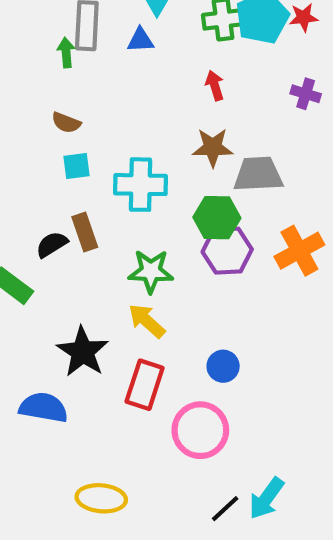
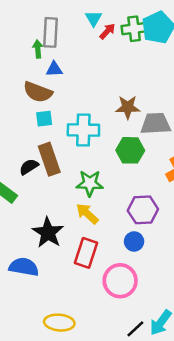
blue triangle: (140, 40) -> (54, 69), moved
red arrow: (215, 85) -> (107, 31), moved, turned 60
brown semicircle: (66, 123) -> (38, 92), size x1.6
brown rectangle: (85, 232) -> (49, 159), size x1.4
purple hexagon: (227, 251) -> (143, 210), moved

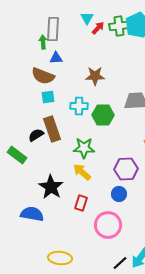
brown star: (128, 107) -> (95, 76), moved
cyan cross: (83, 130) -> (79, 106), size x0.7
green hexagon: (130, 150) -> (103, 115), moved
red rectangle: (86, 253) -> (81, 203), size x0.7

